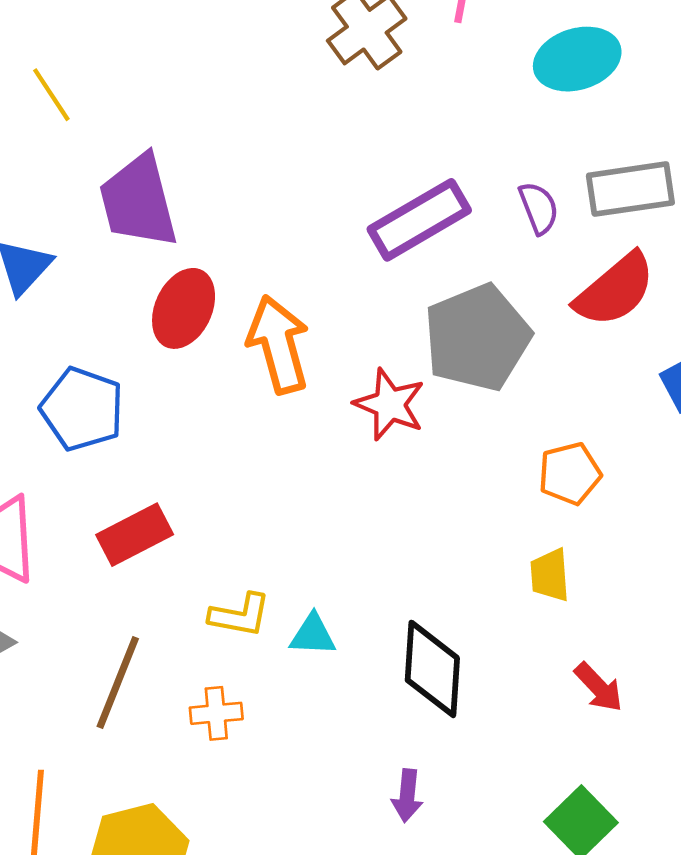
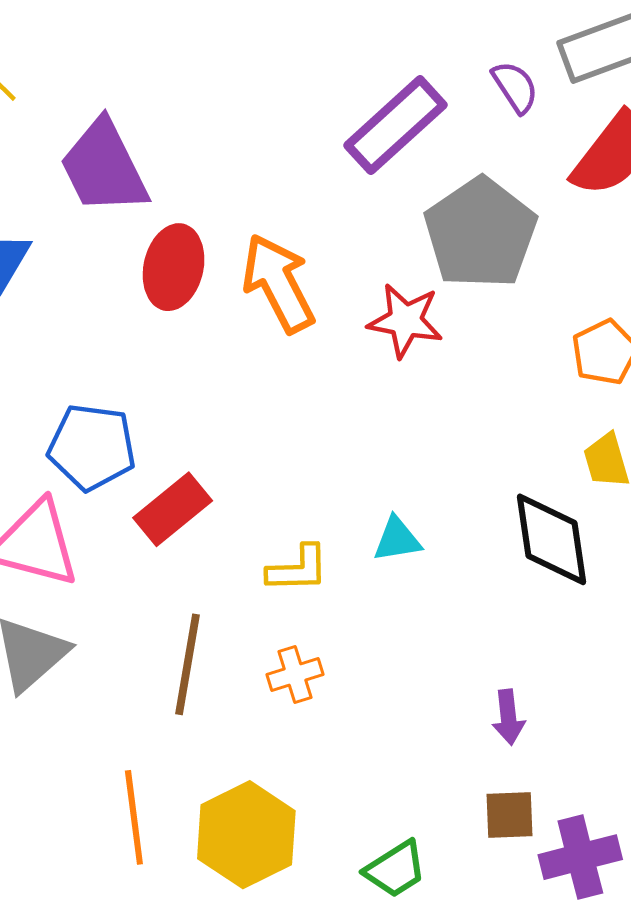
blue pentagon: (82, 409) -> (92, 447), moved
cyan triangle: (313, 635) -> (397, 539), moved
black diamond: (432, 669) -> (552, 539), moved

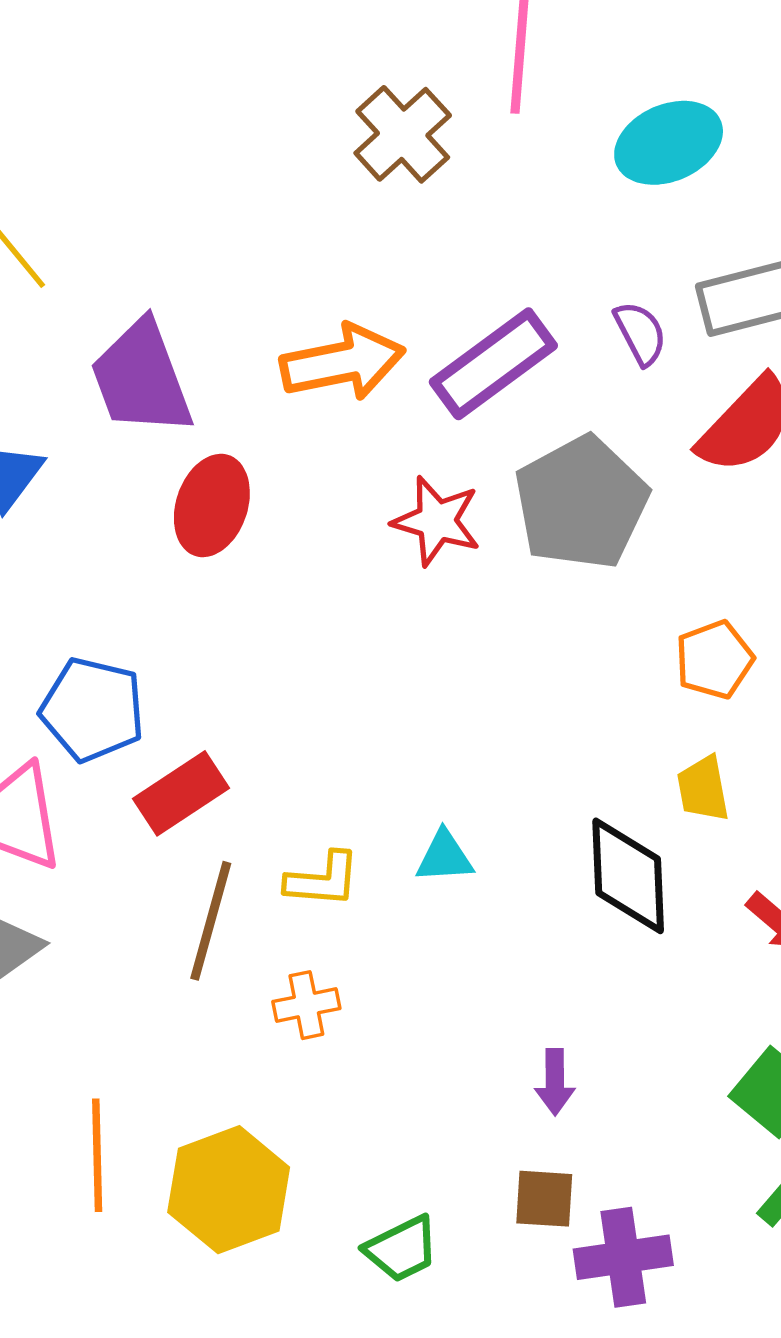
orange arrow: (278, 283) -> (343, 362), moved, turned 100
red star: (405, 321) -> (437, 521), moved
brown line: (187, 664) -> (211, 921), moved

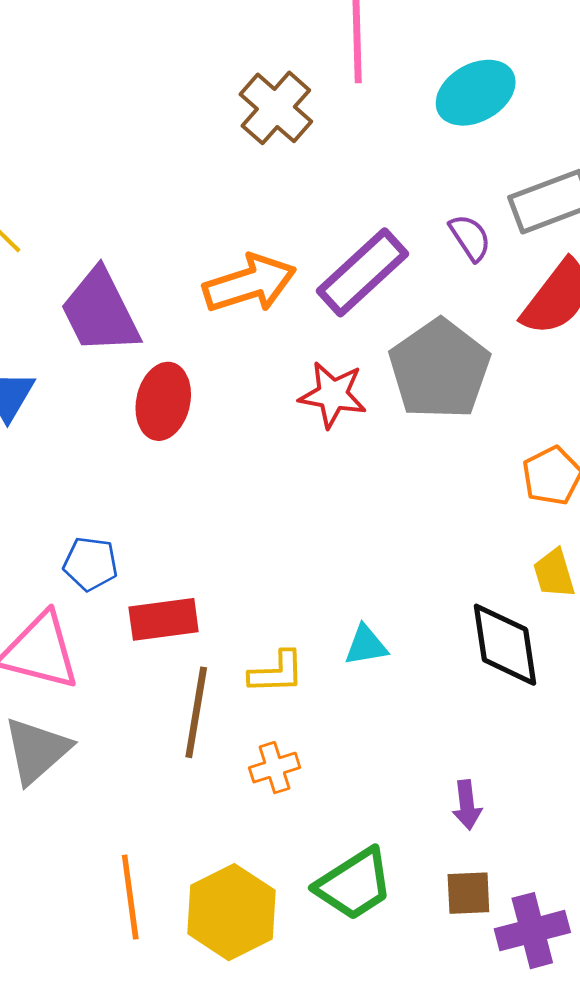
blue pentagon: (93, 710) -> (91, 564), size x0.7
red rectangle: (181, 793) -> (164, 619), turned 32
green trapezoid: (402, 1249) -> (354, 884), moved, size x1.4

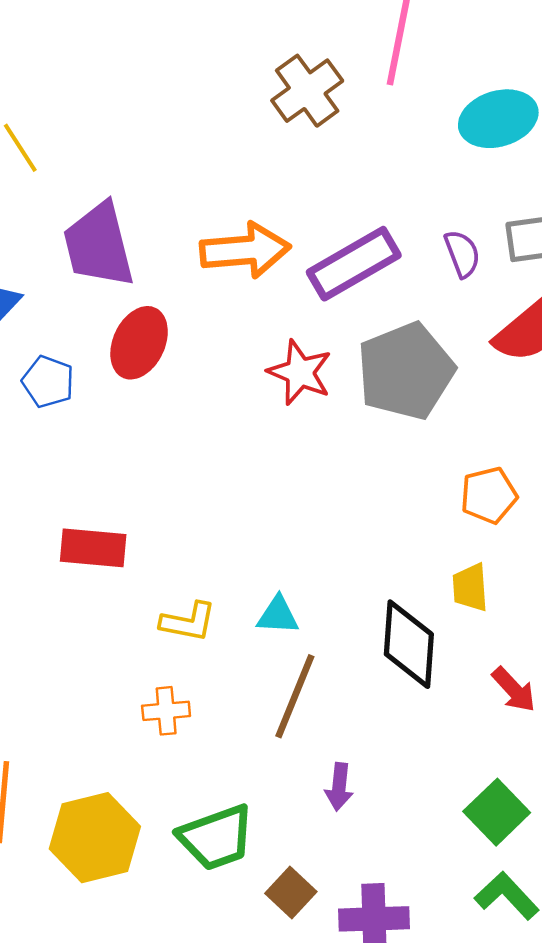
blue pentagon: (91, 564) -> (48, 382), moved
brown line: (196, 712) -> (295, 696), moved
brown square: (468, 893) -> (291, 893), moved, turned 33

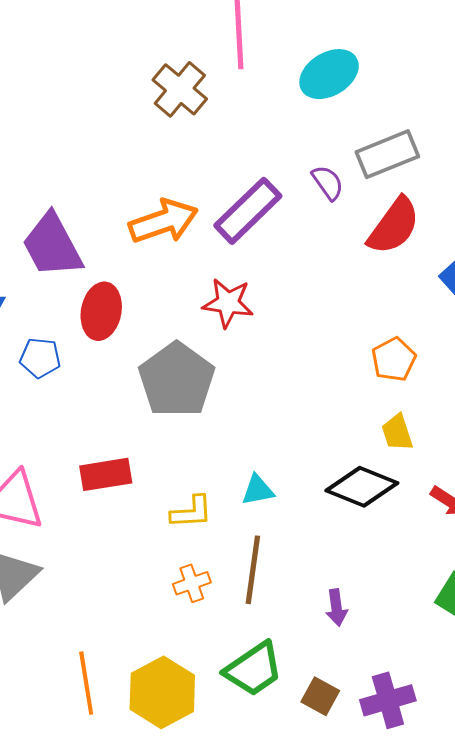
gray pentagon: (406, 371) -> (177, 380), moved
black diamond: (409, 644) -> (362, 487), turned -58
brown line: (295, 696) -> (253, 570), moved

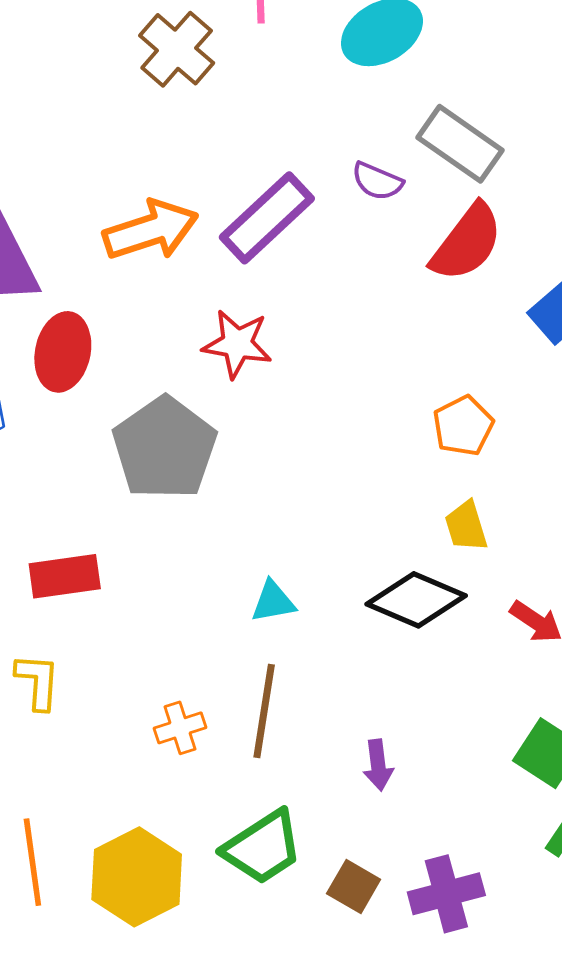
gray rectangle: (387, 154) -> (460, 144), turned 56
purple semicircle: (328, 183) -> (377, 181), turned 147
yellow L-shape: (191, 512) -> (38, 681), moved, turned -84

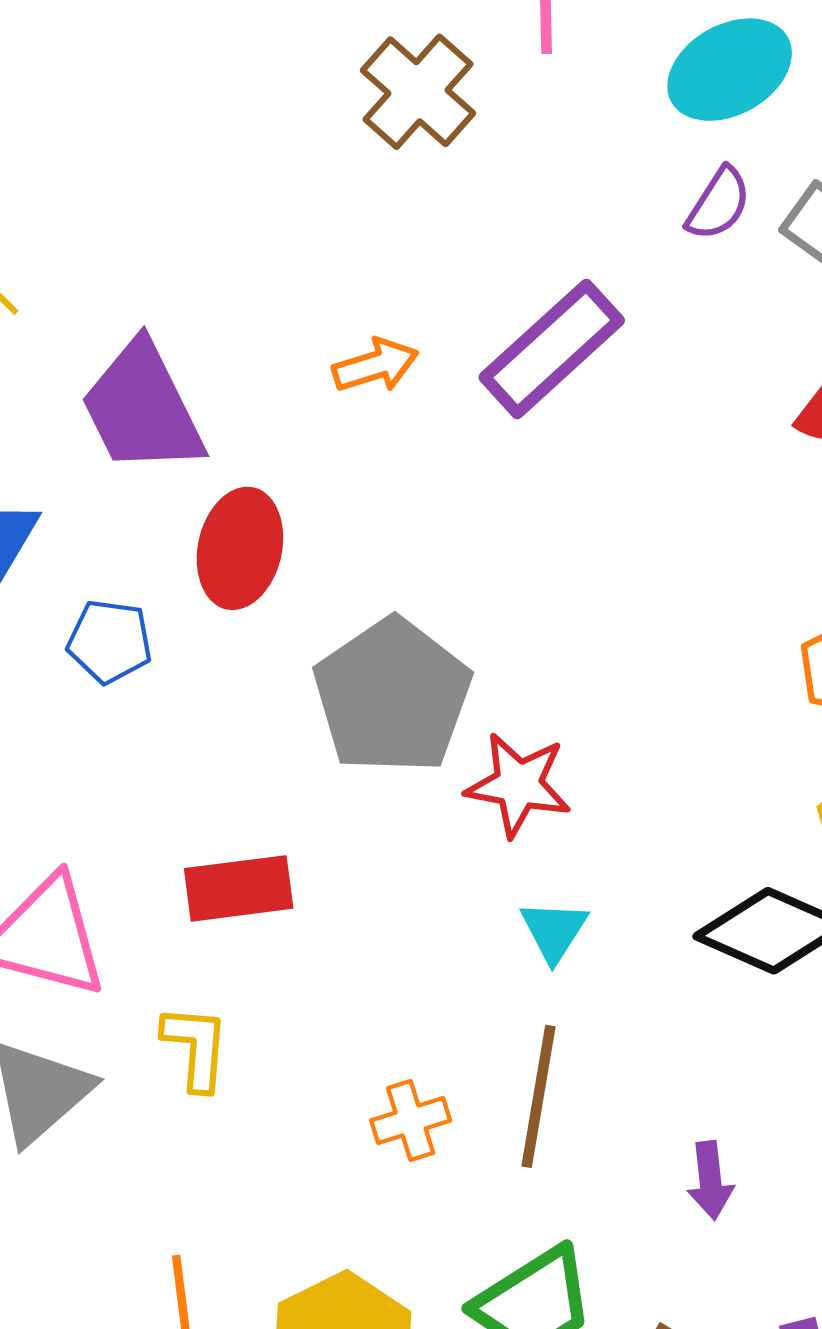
purple semicircle: (377, 181) -> (719, 204), moved, turned -81
orange arrow: (151, 230) -> (375, 365), size x0.6
red star: (237, 344) -> (518, 785), moved
cyan triangle: (273, 602) -> (554, 931), turned -48

